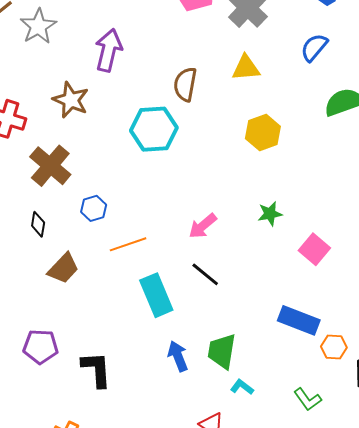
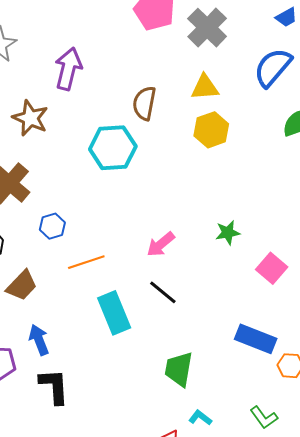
blue semicircle: (314, 47) -> (273, 67), size x1.4
yellow hexagon: (263, 133) -> (211, 130), moved
blue arrow: (178, 356) -> (39, 340), moved
cyan L-shape: (242, 387) -> (200, 418), moved

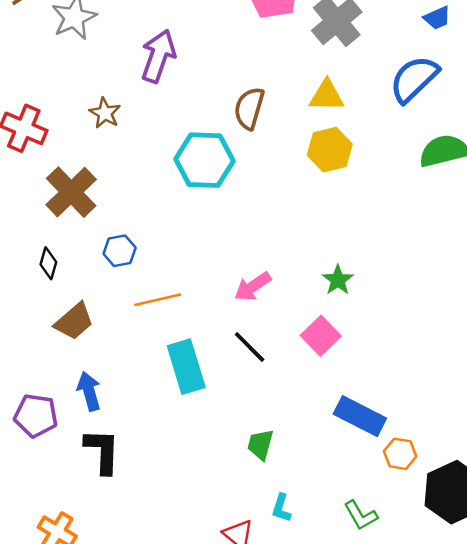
brown star: (30, 118) -> (105, 113), size x0.7
green star: (228, 233) -> (338, 280), turned -30
pink square: (272, 268) -> (321, 336), moved
green trapezoid: (179, 369) -> (260, 445), size x0.7
cyan L-shape: (200, 418) -> (281, 508), turned -115

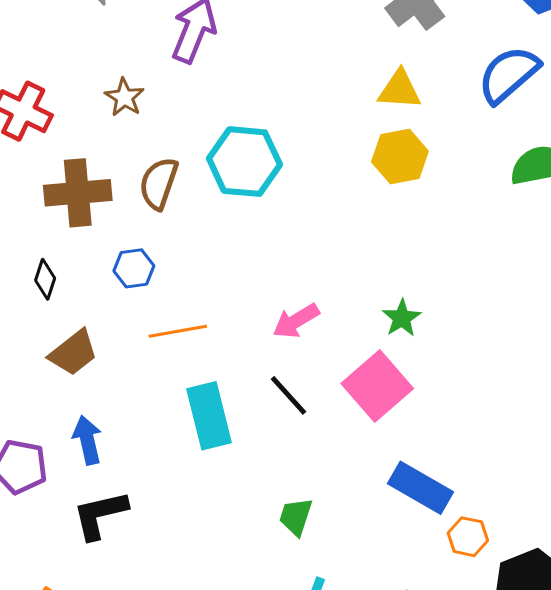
brown semicircle: (249, 108) -> (159, 183), moved
brown cross: (71, 192) -> (78, 193), turned 36
pink square: (321, 336) -> (377, 386), size x1.4
black L-shape: (102, 451) -> (100, 515), turned -108

